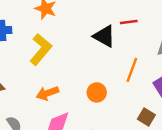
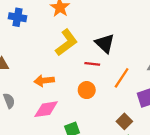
red line: (129, 22) -> (92, 64), moved
yellow L-shape: (41, 49) -> (66, 42), moved

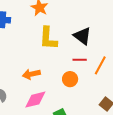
yellow L-shape: (66, 42) -> (48, 38), turned 135
red line: (92, 64) -> (80, 60), moved

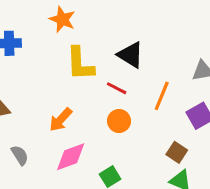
red line: (80, 60) -> (117, 88), moved, turned 32
orange arrow: (31, 74) -> (61, 120), turned -30

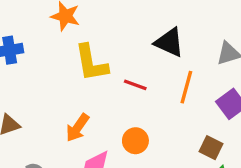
black triangle: (131, 55) -> (169, 42), moved
orange circle: (119, 121) -> (135, 141), moved

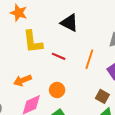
black triangle: (169, 42) -> (69, 23), moved
orange arrow: (77, 128) -> (23, 80), turned 30

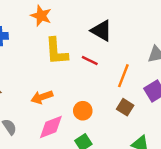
red line: (59, 56) -> (90, 60), moved
brown square: (102, 96) -> (125, 107), moved

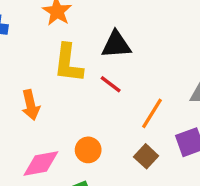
black triangle: (102, 31) -> (116, 45), moved, turned -45
orange arrow: (42, 97) -> (31, 105), moved, turned -95

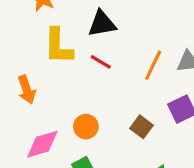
orange line: (152, 113) -> (153, 65), moved

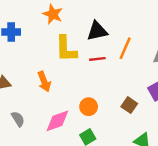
red line: (101, 62) -> (97, 59), turned -35
orange line: (153, 65) -> (125, 48), moved

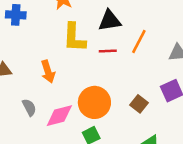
orange circle: (89, 107) -> (94, 102), size x1.6
gray semicircle: (18, 119) -> (29, 107), moved

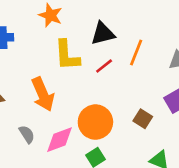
red line: (108, 51) -> (104, 66), turned -30
orange arrow: (48, 72) -> (43, 94), size x1.4

